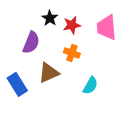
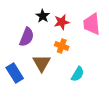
brown triangle: (49, 73) -> (42, 63), turned -36

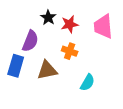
brown triangle: (42, 63) -> (47, 70), turned 48
blue rectangle: (15, 73) -> (16, 66), moved, turned 48

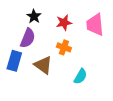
black star: (48, 17) -> (34, 16), moved
brown triangle: (47, 70) -> (43, 65), turned 48

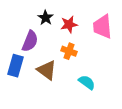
black star: (34, 16) -> (46, 18), moved
cyan semicircle: (80, 76) -> (87, 82), turned -84

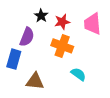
orange cross: (69, 51) -> (62, 46), size x1.5
brown triangle: (47, 70) -> (35, 81), moved, turned -30

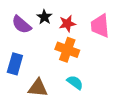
purple semicircle: (27, 37) -> (21, 25), moved, turned 108
cyan semicircle: (78, 74) -> (75, 82), moved

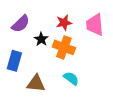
black star: (44, 17) -> (41, 39), moved
purple semicircle: (21, 25) -> (21, 24), turned -84

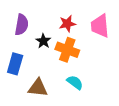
purple semicircle: (21, 24) -> (22, 25), turned -36

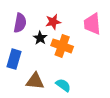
red star: (67, 24) -> (53, 22), moved
cyan semicircle: (75, 82) -> (63, 85), moved

